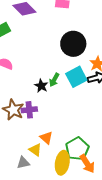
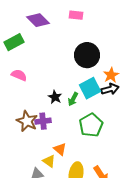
green arrow: (54, 80) -> (73, 99), moved
green pentagon: (77, 149) -> (91, 125), moved

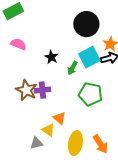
black star: (55, 97) -> (51, 57), moved
green pentagon: (91, 125) -> (90, 94), turned -30

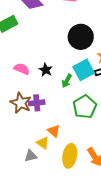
pink semicircle: (18, 44) -> (22, 69), moved
green pentagon: (90, 94) -> (85, 107), turned 30

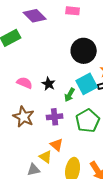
purple cross: (37, 103) -> (55, 117), moved

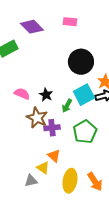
brown star: (24, 117) -> (37, 118), moved

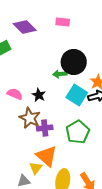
cyan square: (84, 95) -> (77, 95), turned -30
green arrow: (67, 106) -> (60, 74), moved, turned 56
orange triangle: (54, 156) -> (47, 156), size x1.6
yellow triangle: (43, 168) -> (36, 168), turned 32

